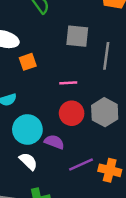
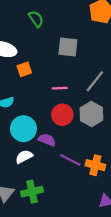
gray line: (106, 56) -> (95, 81), moved, turned 30
white semicircle: (28, 161) -> (24, 157), turned -72
purple line: (81, 165) -> (70, 160), turned 50

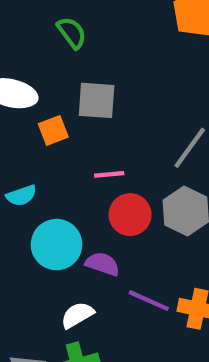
gray square: (68, 47) -> (97, 100), moved
pink line: (60, 88) -> (109, 174), moved
white semicircle: (24, 157) -> (77, 315), moved

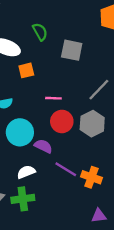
green semicircle: (72, 33) -> (40, 32), moved
gray square: (97, 100) -> (72, 50), moved

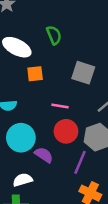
gray square: (72, 50) -> (83, 73), moved
purple line: (66, 169) -> (80, 162), moved, turned 75

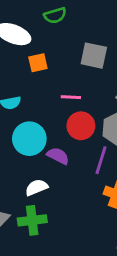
green semicircle: (54, 35) -> (55, 15), turned 102

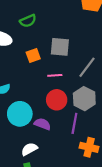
orange square: (38, 63) -> (33, 56), moved
pink line: (71, 97) -> (55, 75), moved

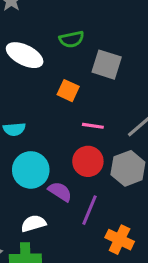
gray square: (60, 47) -> (107, 65), moved
orange square: (33, 56) -> (68, 91), turned 32
purple line: (74, 123) -> (89, 210), moved

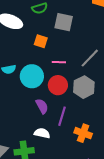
cyan circle: (31, 170) -> (32, 76), moved
purple semicircle: (60, 192) -> (42, 106), turned 35
white semicircle: (33, 223) -> (42, 133), moved, turned 35

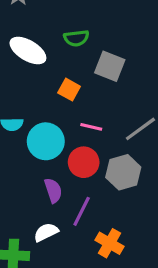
white semicircle: (42, 133) -> (46, 232), turned -49

